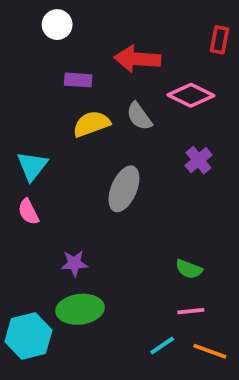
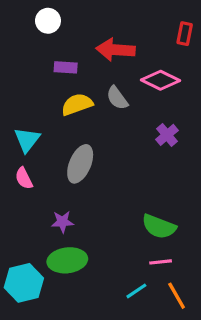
gray ellipse: (124, 189) -> (80, 164), moved
green semicircle: (189, 269) -> (159, 227), size x1.5
orange line: (210, 351) -> (177, 296), turned 40

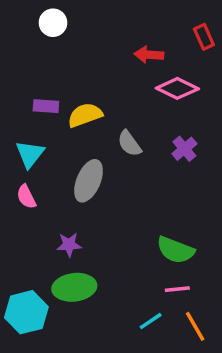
red rectangle: (185, 34) -> (204, 37), turned -35
red arrow: (116, 50) -> (149, 55), moved, size x0.7
purple rectangle: (66, 67) -> (46, 106), moved
gray semicircle: (117, 98) -> (129, 143), moved

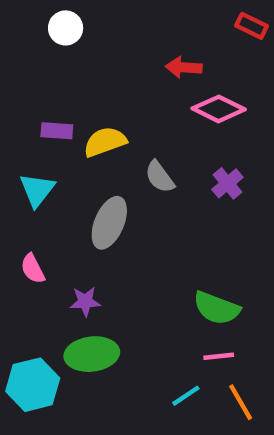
red rectangle: (204, 37) -> (252, 26), moved, turned -40
pink semicircle: (26, 197) -> (33, 269), moved

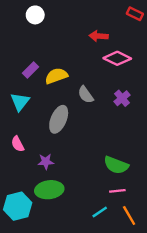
purple rectangle: (57, 131) -> (30, 70), turned -49

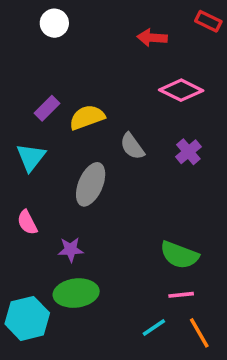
red arrow: (99, 36) -> (152, 38), moved

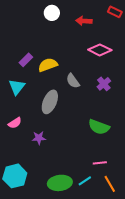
white circle: (54, 23) -> (52, 13), moved
pink semicircle: (27, 222) -> (15, 123), turned -96
green semicircle: (179, 255) -> (99, 127), moved
green ellipse: (76, 293) -> (60, 183), moved

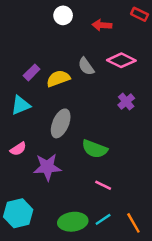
gray semicircle: (73, 81) -> (86, 66), moved
cyan triangle: (17, 87) -> (21, 105), turned 30
green semicircle: (99, 127) -> (95, 149), moved
purple star: (39, 138) -> (47, 167), size x1.6
pink line: (100, 163) -> (103, 185), moved, turned 32

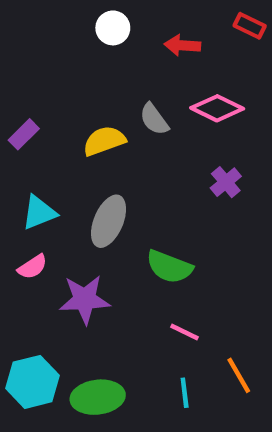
purple rectangle: (32, 72) -> (24, 134), moved
cyan triangle: (21, 105) -> (39, 213), moved
cyan line: (103, 219) -> (185, 393), turned -63
green ellipse: (73, 222) -> (98, 397), moved
orange line: (133, 223) -> (239, 375), moved

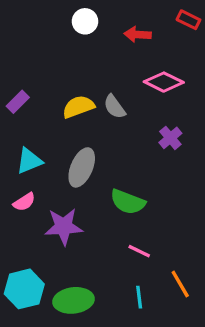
gray semicircle: (154, 119) -> (115, 107), moved

